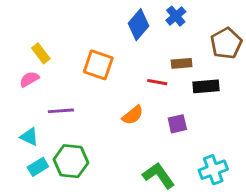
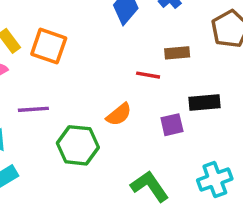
orange square: (98, 65) -> (49, 46), moved
black rectangle: (206, 86) -> (204, 102), moved
green hexagon: (71, 161) -> (78, 145), moved

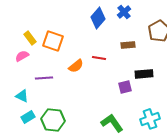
red line: (148, 75) -> (99, 58), moved
orange semicircle: (119, 114) -> (76, 66), moved
green hexagon: (78, 145) -> (53, 120), moved

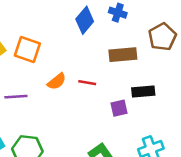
blue cross: (124, 12) -> (118, 13), turned -32
brown rectangle: (128, 45) -> (123, 55), size x1.5
red line: (99, 58) -> (87, 83), moved

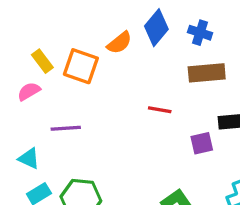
blue cross: (118, 13) -> (200, 33), moved
orange semicircle: (57, 81) -> (119, 43), moved

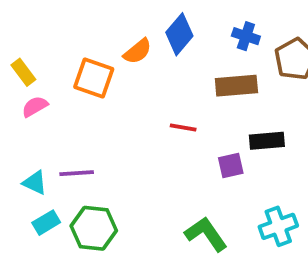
blue cross: (200, 33) -> (246, 36), moved
yellow rectangle: (42, 61) -> (23, 72), moved
purple line: (66, 128) -> (77, 173), moved

